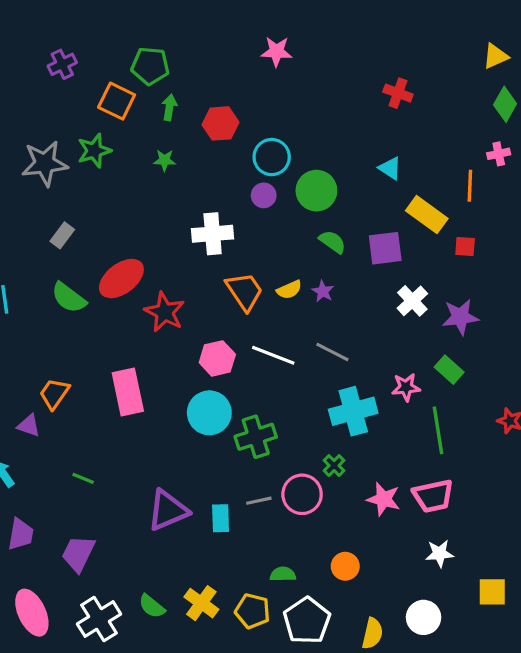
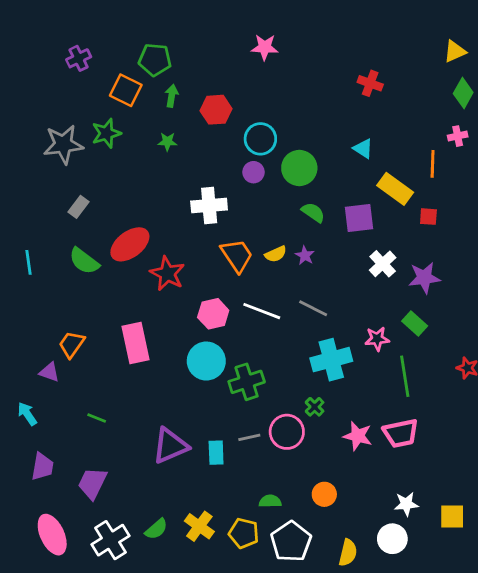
white star: (440, 553) -> (406, 504), moved
green semicircle: (152, 606) -> (156, 529), turned -80

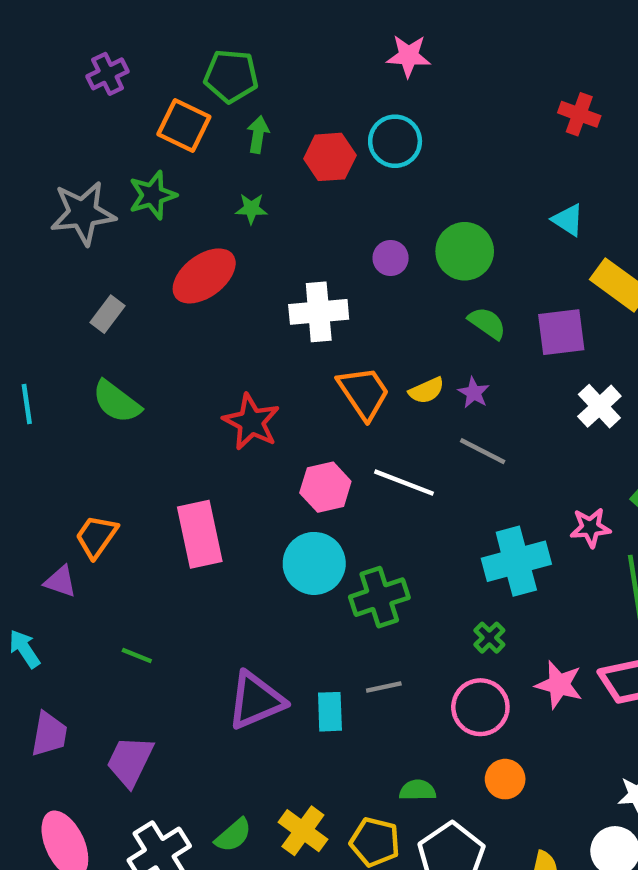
cyan circle: (260, 139) -> (395, 141), moved
red ellipse: (130, 244) -> (204, 276), moved
gray line: (313, 308) -> (483, 451), moved
pink circle: (287, 432) -> (480, 707), moved

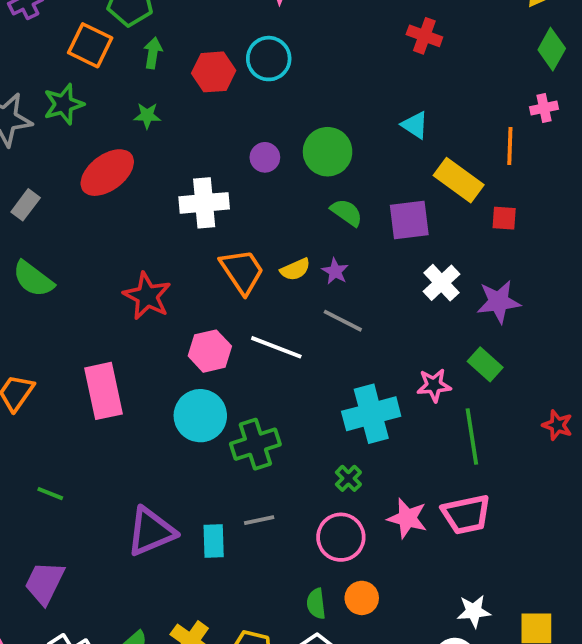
green semicircle: (418, 790) -> (316, 604), moved, turned -96

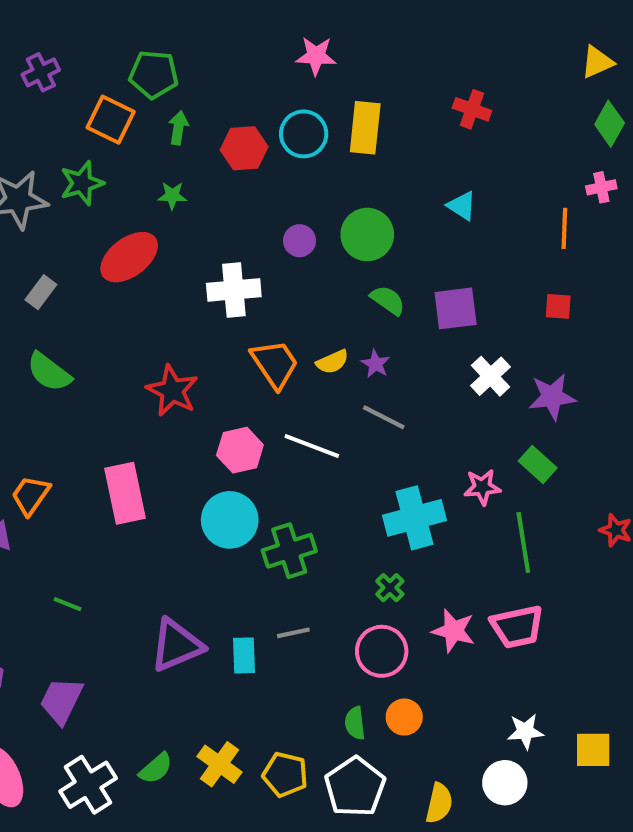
yellow rectangle: (459, 180) -> (365, 128), moved, turned 60

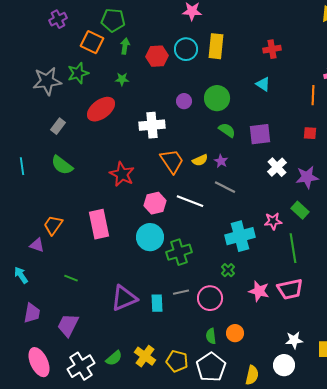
red cross: (472, 109) -> (272, 49), moved, turned -30
pink circle: (382, 651) -> (210, 298), moved

